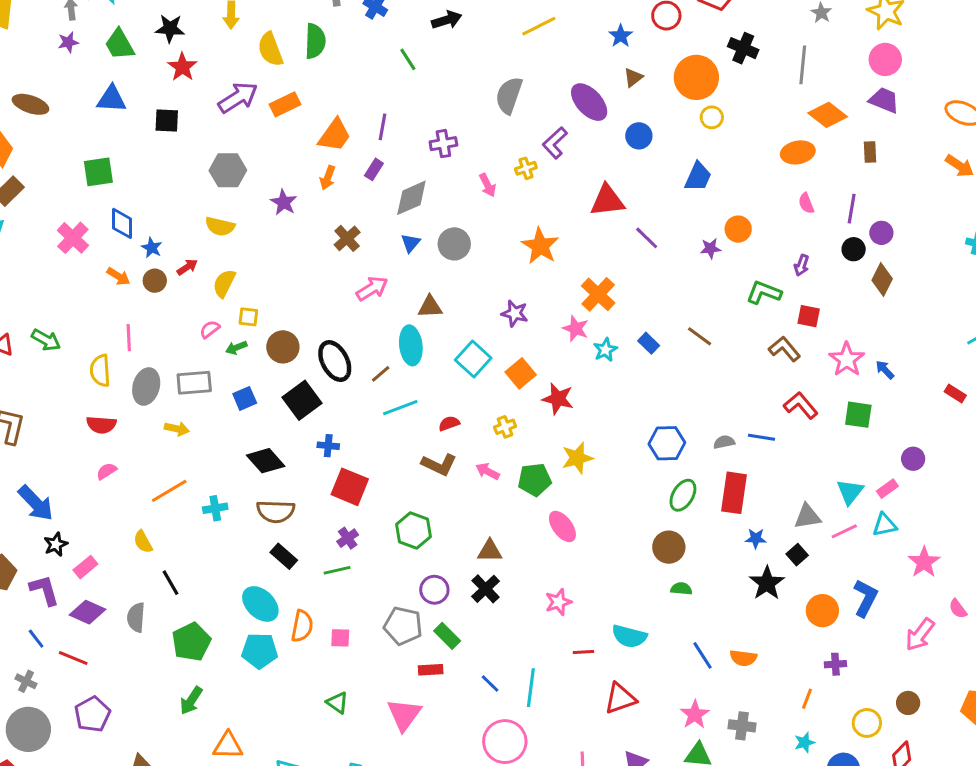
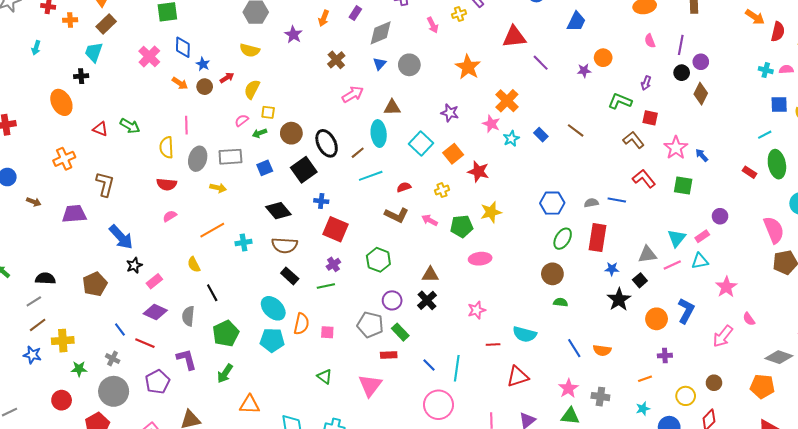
pink ellipse: (562, 526) -> (480, 259), turned -60
purple L-shape: (44, 590) -> (187, 359), moved
orange line: (807, 699) -> (645, 379), turned 48

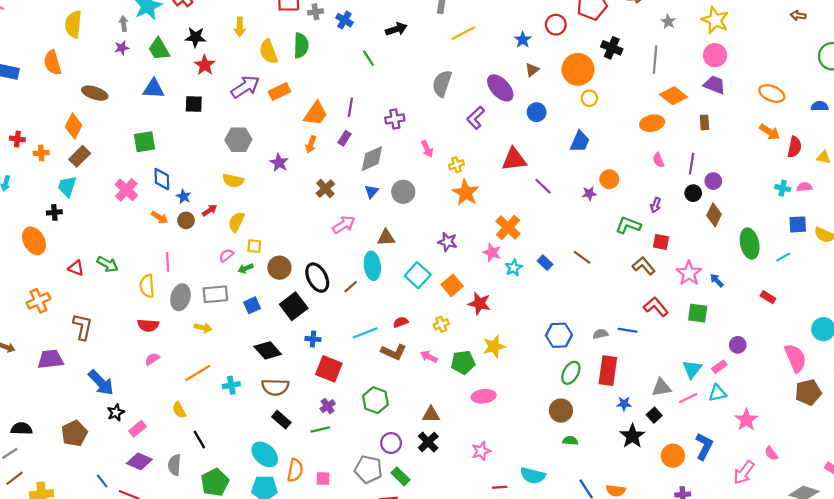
yellow cross: (459, 14) -> (456, 165), moved
green ellipse: (777, 164) -> (750, 244), moved
cyan line: (371, 176) -> (365, 333), moved

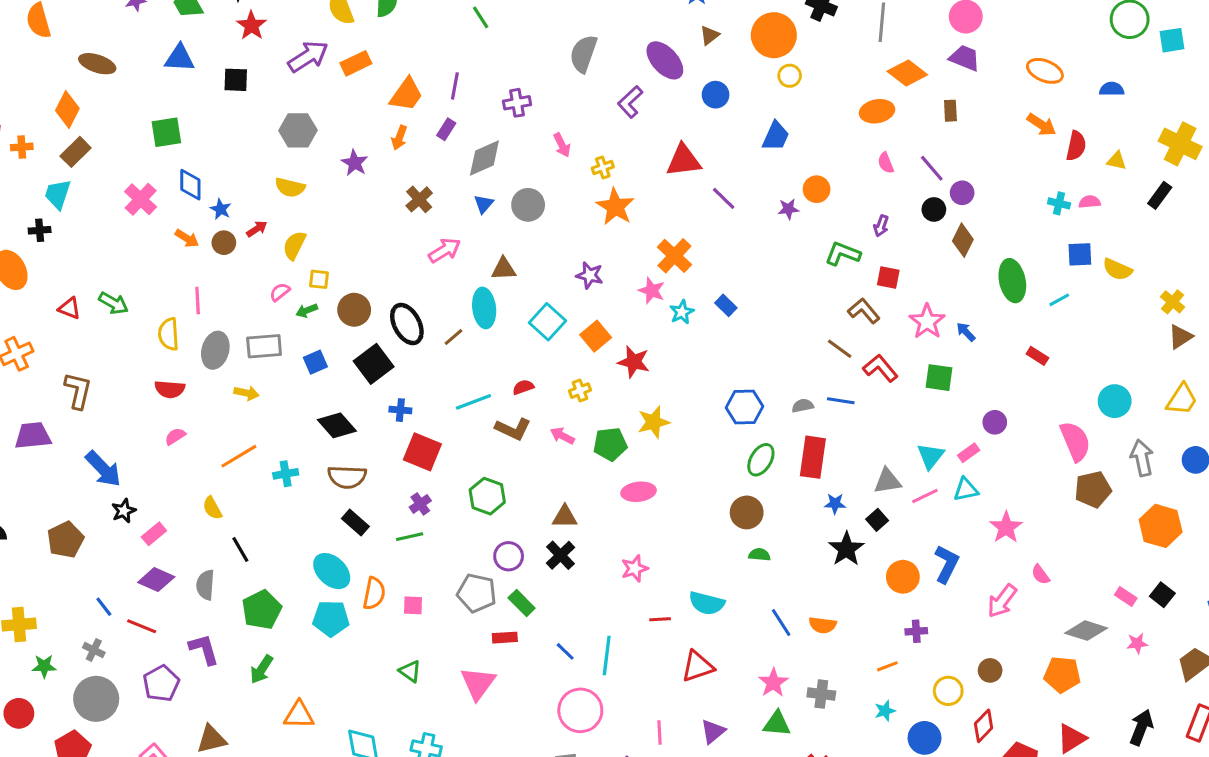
purple line: (692, 164) -> (932, 168), turned -50
brown line: (582, 257) -> (840, 349), moved

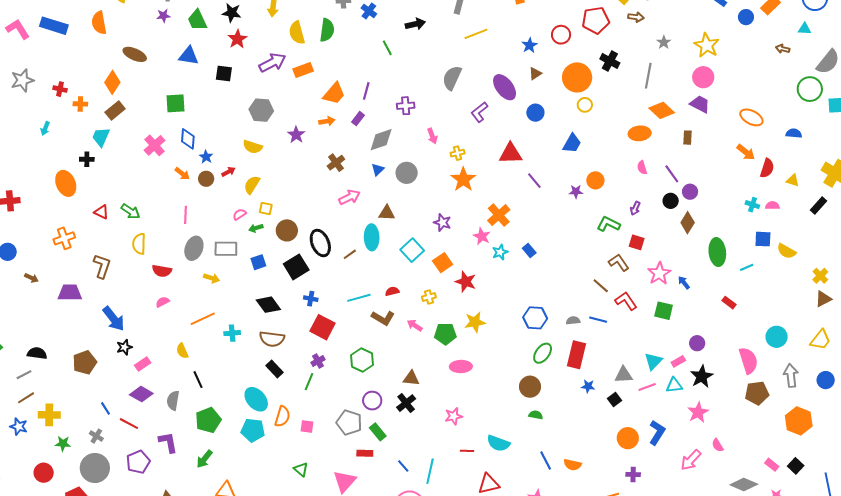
orange arrow: (399, 138) -> (327, 121), turned -126
yellow semicircle: (169, 334) -> (139, 244), moved
green line: (410, 537) -> (309, 382), turned -60
black star: (846, 549) -> (702, 376), moved

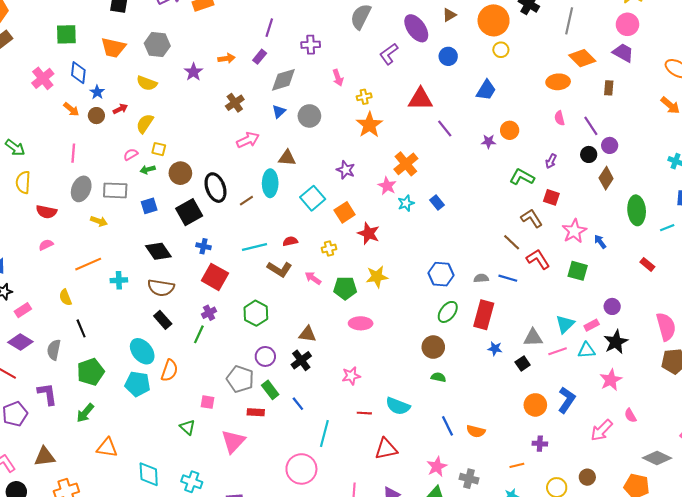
orange trapezoid: (334, 93) -> (113, 48), moved, turned 60
pink square: (307, 427) -> (208, 402), moved
blue line: (403, 466) -> (298, 404), moved

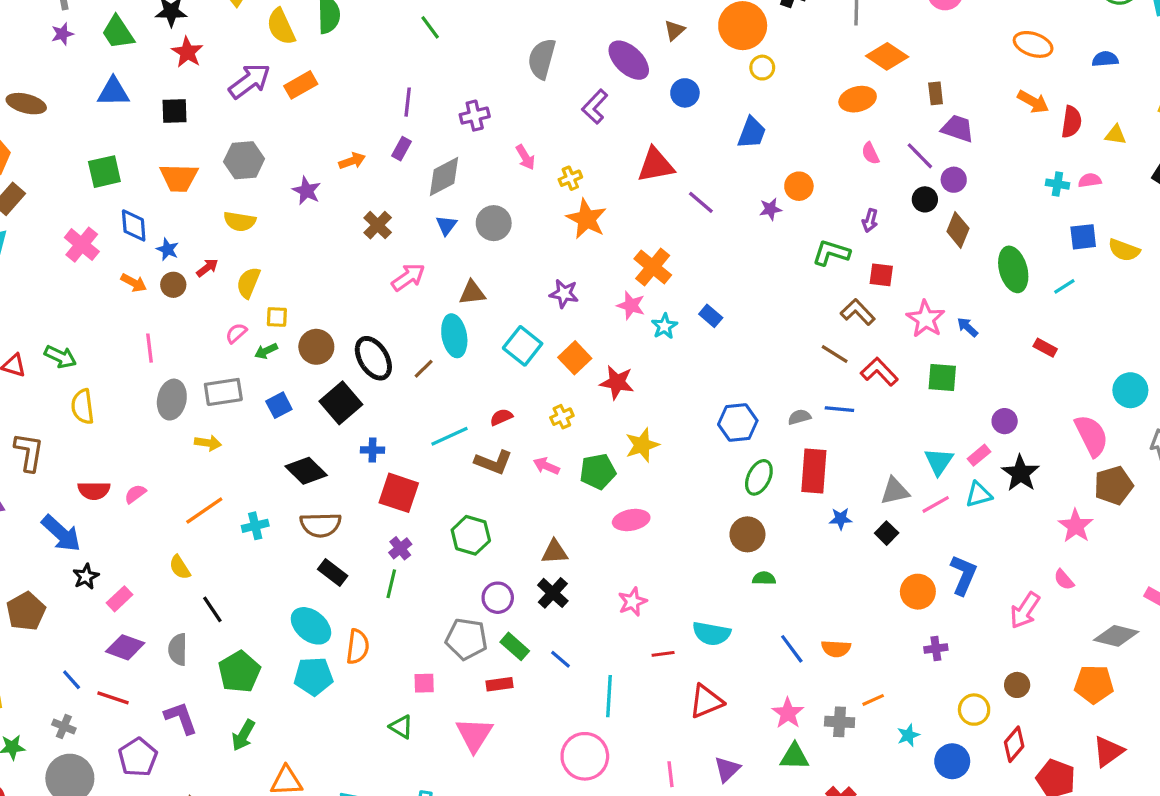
purple trapezoid: (623, 53) -> (958, 128), moved
red semicircle: (46, 212) -> (94, 490), moved
pink star: (611, 380) -> (1076, 526), moved
orange line: (517, 465) -> (873, 700), moved

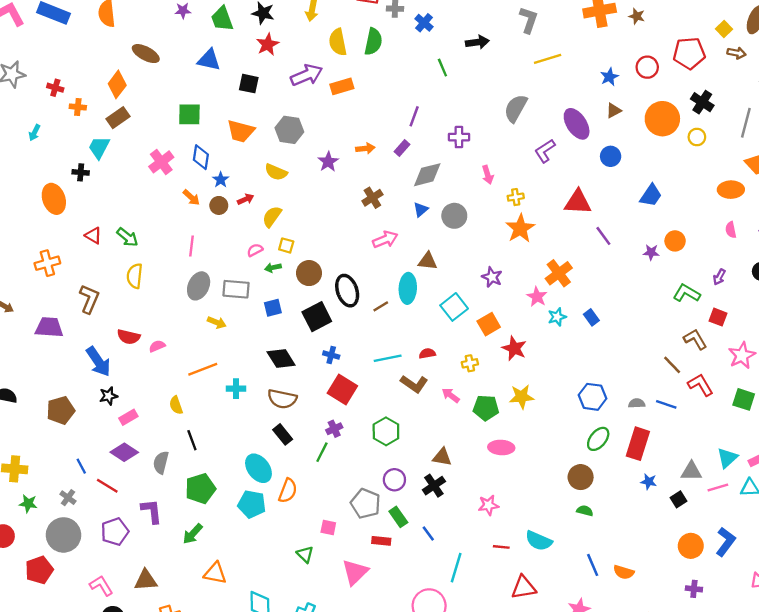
yellow circle: (762, 68) -> (697, 137), moved

